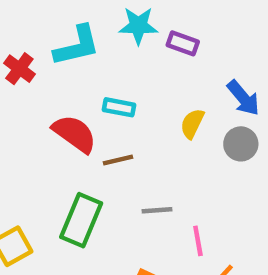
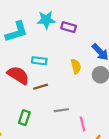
yellow semicircle: (192, 124) -> (76, 66), turned 144
green rectangle: (81, 220) -> (24, 118), size x0.6

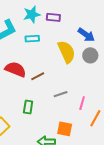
cyan rectangle: (39, 61) -> (32, 39), moved
yellow semicircle: (76, 66) -> (67, 52), size x1.6
pink line: (83, 124) -> (82, 103), turned 40

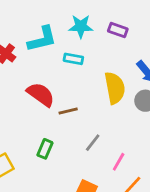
purple rectangle: (53, 17) -> (118, 30), moved
gray line: (61, 94) -> (93, 143), turned -48

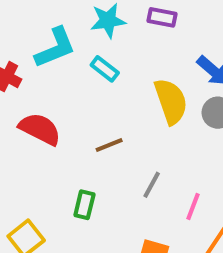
cyan rectangle: (73, 59) -> (105, 69), turned 36
red semicircle: (41, 94) -> (40, 129), moved

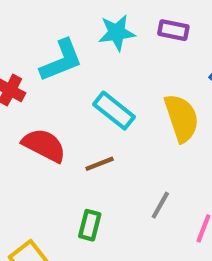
cyan rectangle: (105, 69) -> (114, 111), moved, size x1.4
brown line: (109, 145) -> (100, 164), moved

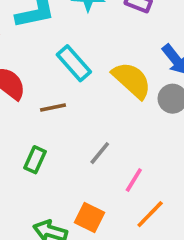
yellow semicircle: (182, 118) -> (132, 80), turned -39

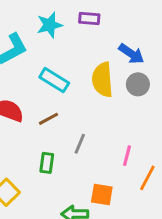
yellow semicircle: (132, 80) -> (102, 80), turned -120
gray line: (100, 153) -> (80, 144), moved

